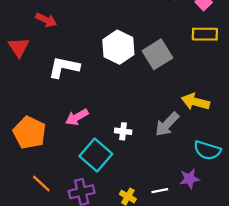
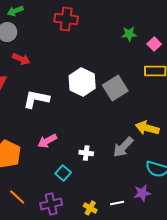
cyan square: (96, 155) -> (63, 173), size x0.6

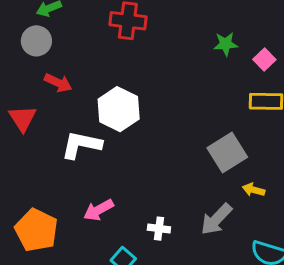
white hexagon: (82, 82) -> (119, 109), moved
gray square: (115, 88) -> (227, 153), moved
yellow arrow: (147, 128) -> (254, 190), size x0.6

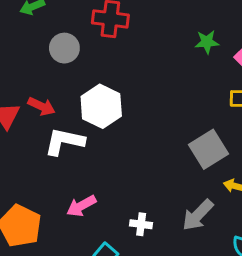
gray circle: (36, 41) -> (64, 48), moved
red arrow: (58, 83) -> (41, 106), moved

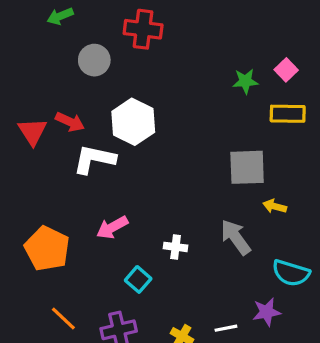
green star: (207, 42) -> (245, 81), moved
gray square: (208, 149) -> (247, 167), turned 30
gray arrow: (198, 215) -> (236, 237), turned 100

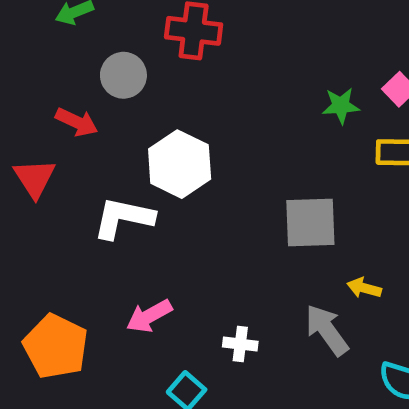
red arrow: (70, 122) -> (77, 122), moved
gray square: (247, 167) -> (310, 223), moved
yellow arrow: (275, 206) -> (364, 288), moved

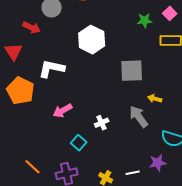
white hexagon: (180, 164) -> (92, 40), moved
white cross: (240, 344) -> (102, 123), turned -32
orange pentagon: (56, 346) -> (20, 91), moved

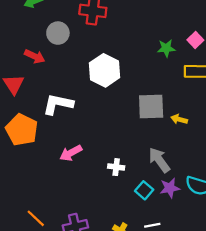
yellow arrow: (155, 99) -> (179, 119), moved
white cross: (102, 123) -> (116, 167), turned 32
cyan square: (79, 143) -> (144, 190), moved
purple star: (158, 163) -> (170, 188), moved

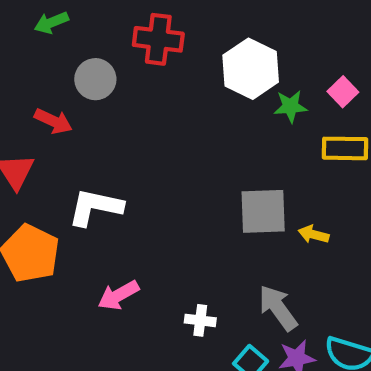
white hexagon: (105, 70) -> (251, 69), moved

